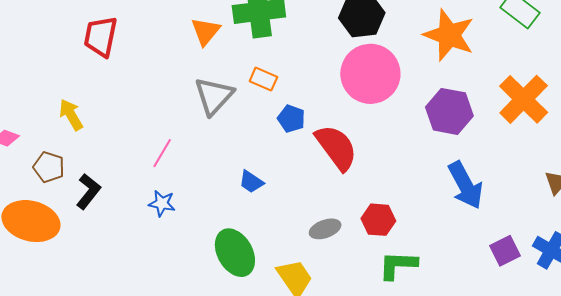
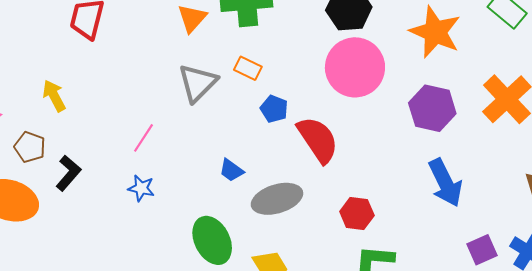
gray ellipse: (325, 229) -> (277, 199), moved, size x1.6

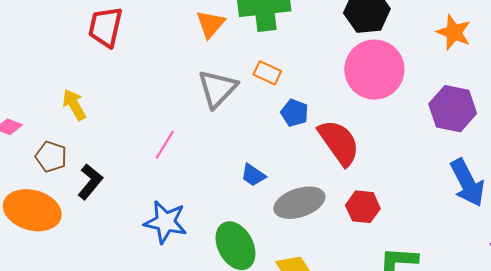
orange star: (435, 32) -> (454, 32), size x0.7
blue star: (141, 188) -> (165, 222), moved, size x1.6
red hexagon: (357, 214) -> (363, 207), moved

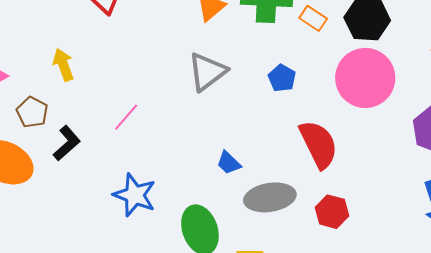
orange rectangle: (267, 73) -> (313, 18), moved
blue pentagon: (294, 113) -> (282, 78), moved
pink line: (165, 145) -> (126, 117), moved

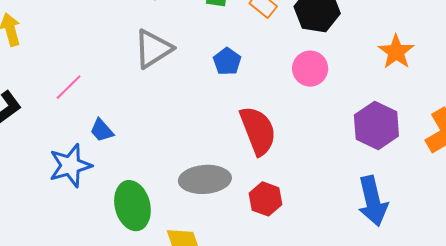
pink circle: (365, 78) -> (310, 69), size x0.6
blue trapezoid: (229, 163) -> (102, 130), moved
blue star: (135, 195) -> (70, 166), turned 30

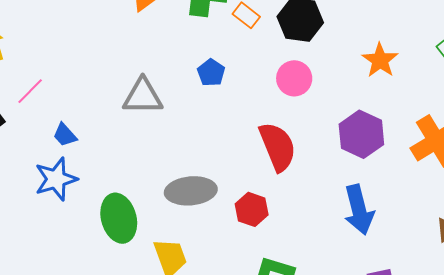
gray triangle: (153, 49) -> (143, 96), moved, turned 33
pink line: (69, 87) -> (30, 91), moved
blue trapezoid: (102, 130) -> (65, 135), moved
red semicircle: (258, 131) -> (278, 147), moved

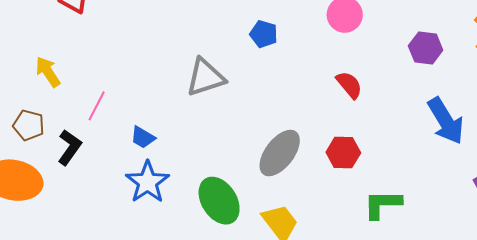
purple hexagon: (361, 134) -> (426, 48), size x0.7
red semicircle: (278, 147) -> (349, 85), size x0.6
gray ellipse: (191, 191) -> (280, 153), turned -30

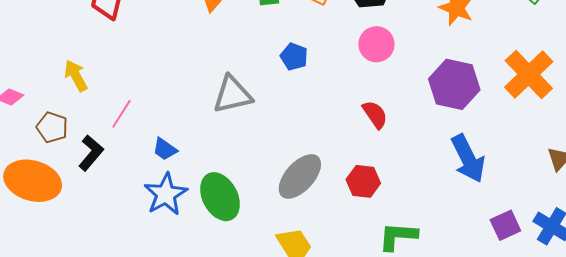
purple hexagon: (426, 48) -> (454, 84), size x1.5
green ellipse: (219, 201) -> (220, 197), moved

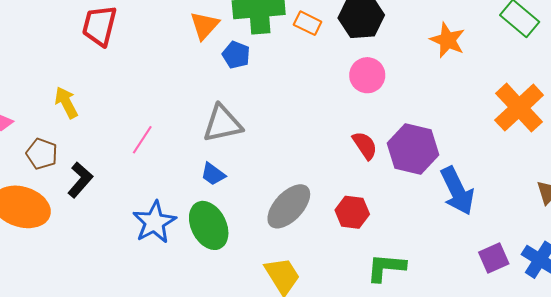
blue pentagon: (294, 57) -> (236, 55), moved
purple hexagon: (454, 84) -> (413, 149), moved
pink line: (121, 114) -> (142, 140), moved
blue trapezoid: (165, 149) -> (213, 174), moved

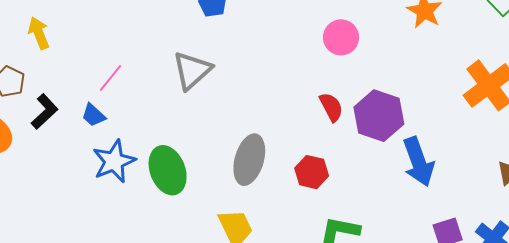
gray triangle: (223, 124) -> (192, 70), turned -36
blue trapezoid: (213, 174) -> (93, 115), moved
gray ellipse: (289, 206) -> (249, 160), turned -33

